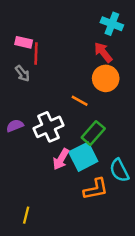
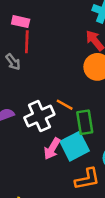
pink rectangle: (24, 42) -> (21, 22), moved
orange line: (80, 101) -> (65, 105), moved
green rectangle: (93, 133) -> (85, 122), turned -50

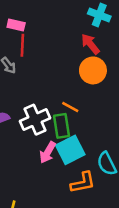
orange line: (65, 105) -> (70, 107), moved
green rectangle: (85, 122) -> (61, 126), moved

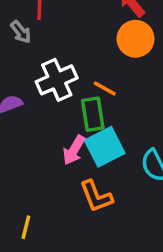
white cross: (35, 120) -> (57, 80), moved
orange L-shape: (83, 183) -> (96, 196), moved, turned 80

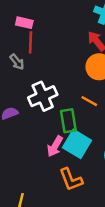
orange line: (105, 88) -> (89, 101), moved
cyan square: (105, 147) -> (77, 144), turned -32

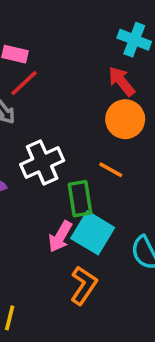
red line: (30, 42) -> (24, 83), turned 45
orange L-shape: (71, 179) -> (84, 285), turned -125

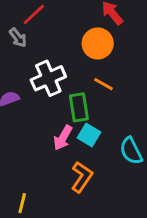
orange circle: (125, 119) -> (98, 43), moved
cyan square: (93, 233) -> (89, 135), size x0.7

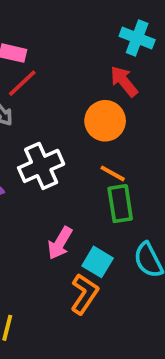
green rectangle: (79, 107) -> (120, 204), moved
cyan square: (89, 135) -> (98, 262), moved

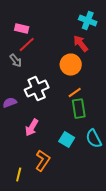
orange line: (113, 173) -> (75, 93), turned -64
pink arrow: (60, 243) -> (32, 128), moved
orange L-shape: (84, 294) -> (43, 161), moved

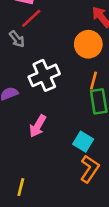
orange line: (75, 93) -> (93, 81), turned -40
orange L-shape: (43, 161) -> (90, 169), moved

